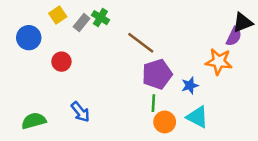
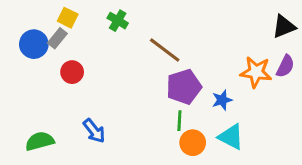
yellow square: (58, 15) -> (68, 18), turned -30
gray rectangle: (82, 23) -> (57, 38), moved
purple semicircle: (234, 36) -> (285, 66), moved

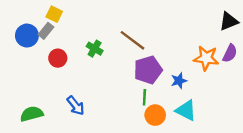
green cross: (118, 21) -> (95, 49), moved

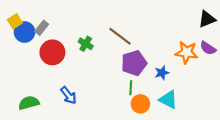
yellow square: (54, 14) -> (15, 21), moved, turned 32
purple semicircle: (230, 53) -> (208, 48), turned 98
red circle: (58, 58) -> (52, 52), size x1.5

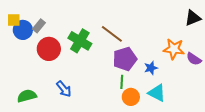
yellow square: (15, 21) -> (14, 20), turned 32
green cross: (86, 44) -> (80, 41), size x1.6
purple semicircle: (208, 48) -> (194, 59), moved

